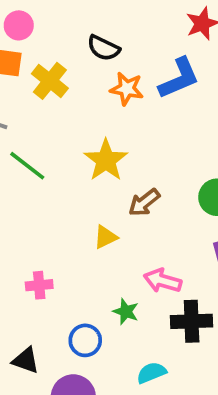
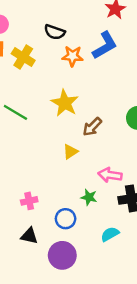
pink cross: (39, 285) -> (29, 201), moved

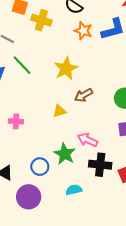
yellow cross: (23, 57) -> (41, 20), turned -30
green star: (89, 197) -> (65, 154), size x1.5
pink cross: (29, 201) -> (16, 121), moved

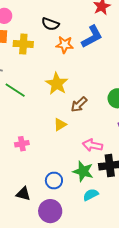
green star: (65, 154) -> (83, 171), moved

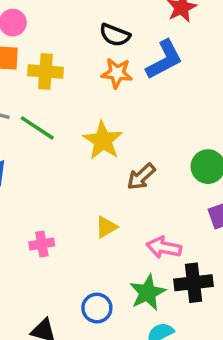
black semicircle: (50, 24) -> (115, 35), moved
green line: (15, 90) -> (37, 128), moved
yellow triangle: (60, 125) -> (106, 227), moved
green star: (83, 171) -> (148, 293), turned 30

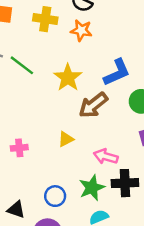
blue L-shape: (164, 60) -> (117, 72), moved
yellow cross: (45, 72) -> (45, 19), moved
brown arrow: (141, 177) -> (93, 105), size x1.4

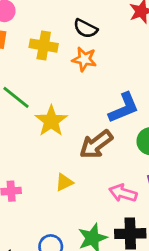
yellow star: (68, 78) -> (51, 121), moved
pink arrow: (106, 156) -> (123, 193), moved

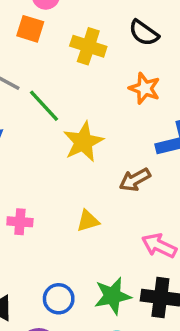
orange star: (84, 59) -> (145, 88), moved
brown arrow: (96, 144) -> (135, 180), size x0.7

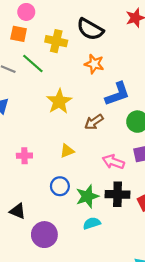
black semicircle: (144, 33) -> (90, 29), size x1.4
green line: (44, 106) -> (33, 63), moved
blue circle: (59, 299) -> (60, 186), moved

